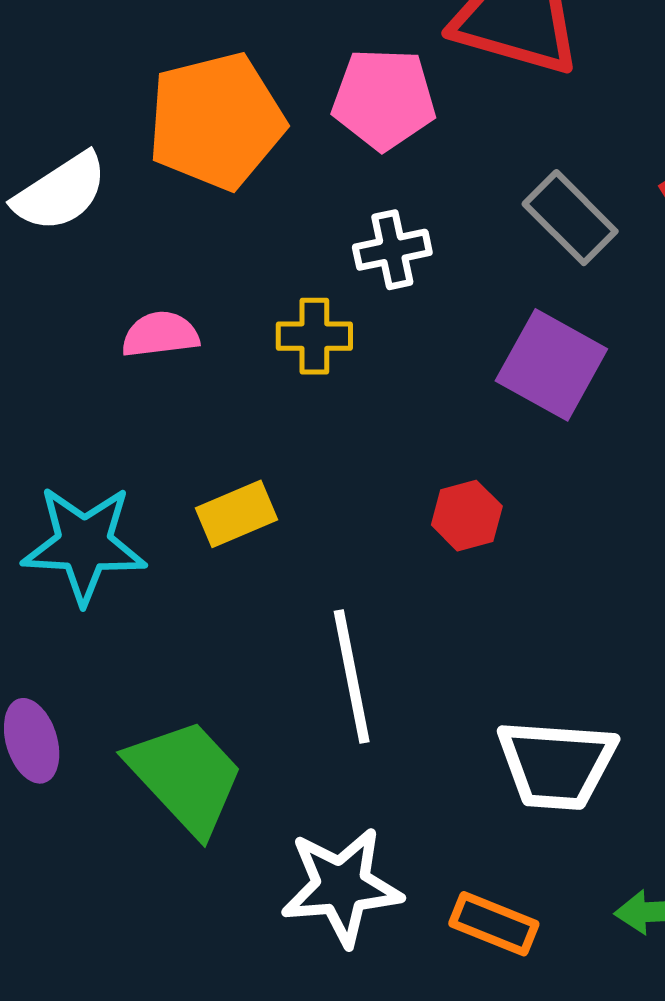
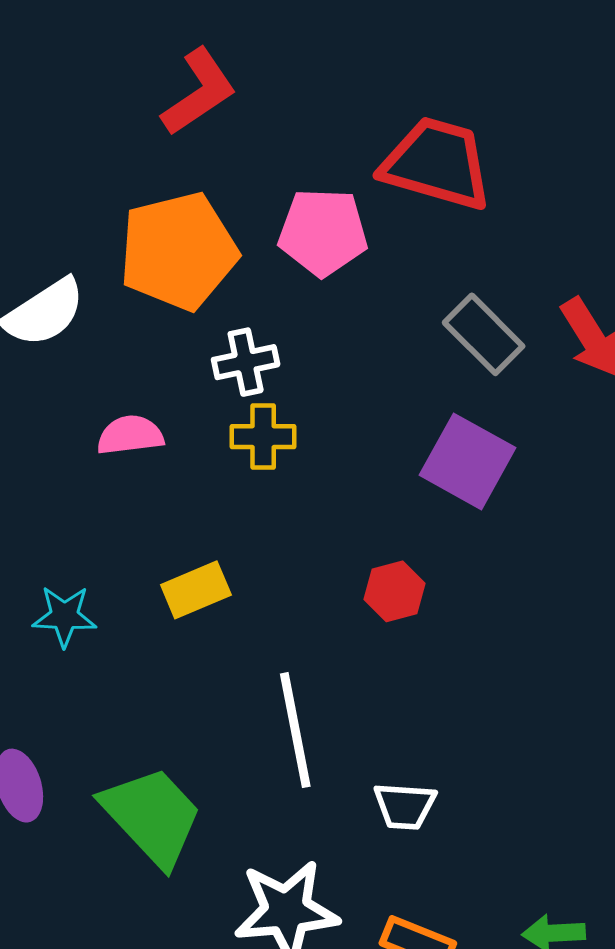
white cross: (392, 250) -> (246, 362), moved
cyan star: (84, 544) -> (64, 616), size x0.6
white trapezoid: (557, 765) -> (405, 806), moved, size x0.6

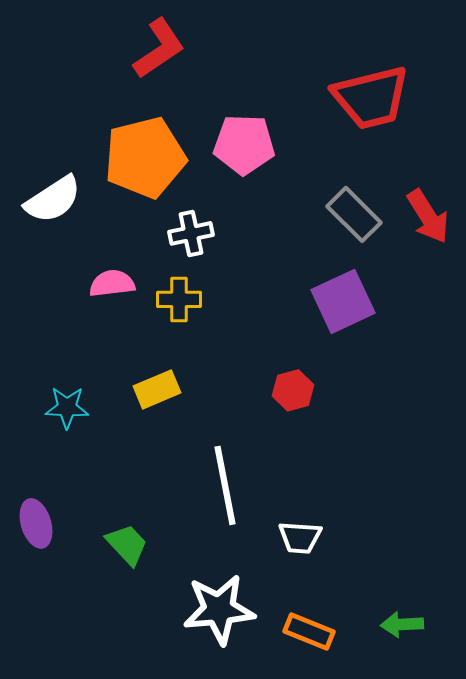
red trapezoid: (437, 164) -> (371, 97), moved, turned 150
yellow cross: (263, 437) -> (179, 299), moved
purple square: (468, 461) -> (343, 301), turned 36
green trapezoid: (152, 816) -> (127, 544), size x0.6

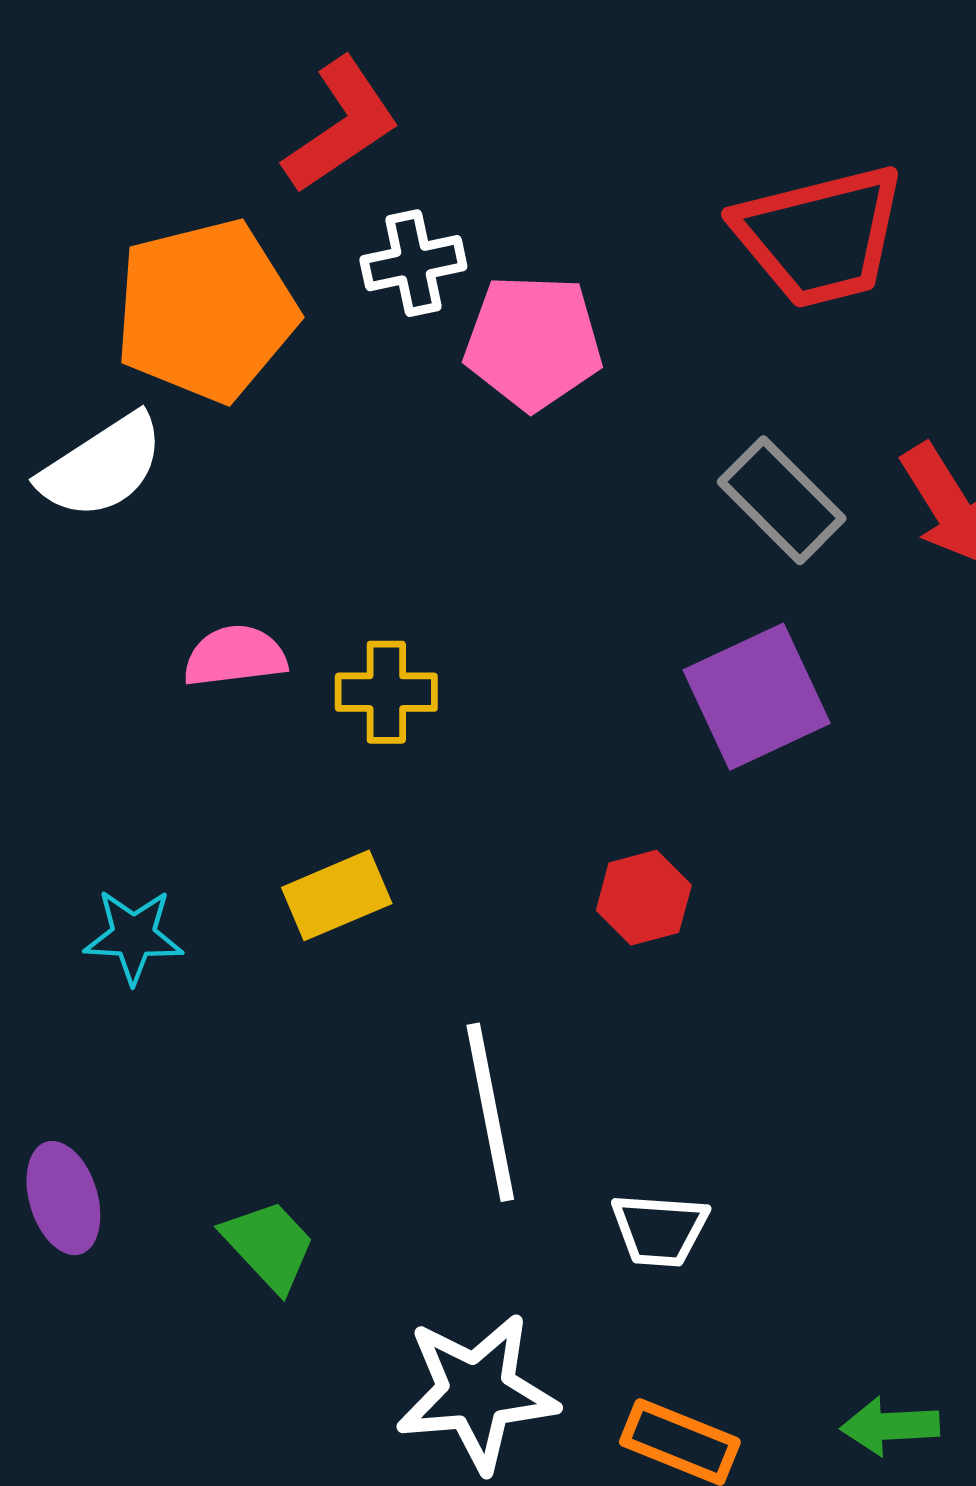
orange pentagon: (145, 157) -> (206, 311), moved
white cross: (191, 233) -> (413, 263), moved

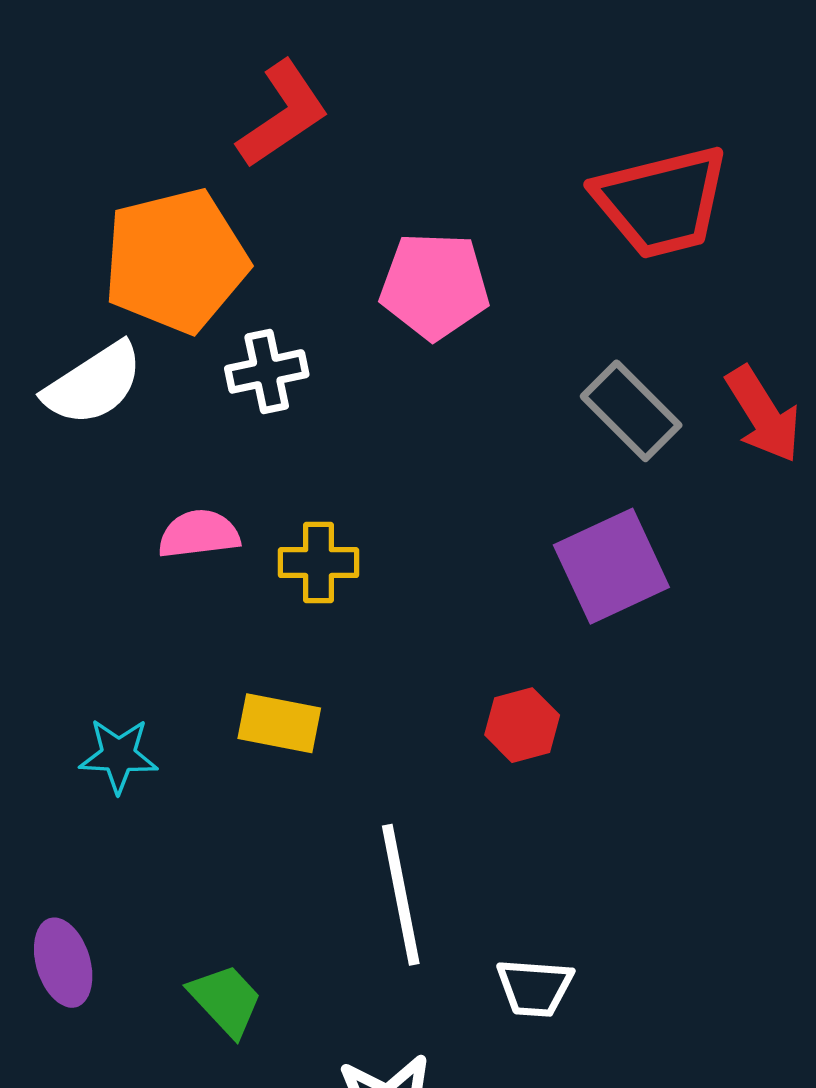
white cross: (413, 263) -> (267, 371), moved
yellow rectangle: (337, 895) -> (279, 723), turned 34

